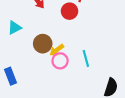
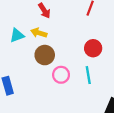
red circle: (69, 11) -> (93, 48), moved
yellow arrow: (57, 50) -> (39, 33), moved, turned 48

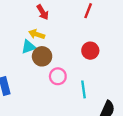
cyan triangle: (17, 35) -> (28, 47), moved
cyan line: (88, 75) -> (84, 89), moved

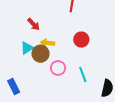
red arrow: (43, 12) -> (34, 24), moved
yellow arrow: (37, 34) -> (47, 43), moved

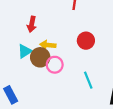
red arrow: (34, 24) -> (32, 24), turned 56
pink circle: (58, 68) -> (55, 65), moved

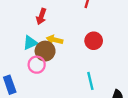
pink circle: (55, 65) -> (37, 65), moved

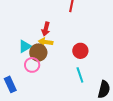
red arrow: (41, 16) -> (46, 29), moved
red circle: (94, 41) -> (80, 51), moved

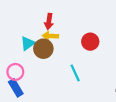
pink circle: (32, 65) -> (15, 72), moved
cyan line: (80, 75) -> (75, 73), moved

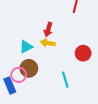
brown circle: (43, 49) -> (29, 68), moved
pink circle: (15, 72) -> (19, 75), moved

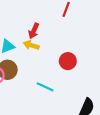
cyan line: (65, 80) -> (45, 87), turned -56

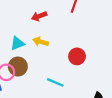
red arrow: (34, 31) -> (39, 16), moved, turned 48

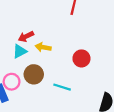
red arrow: (39, 16) -> (26, 36), moved
brown circle: (18, 67) -> (34, 74), moved

